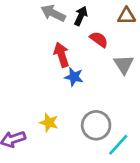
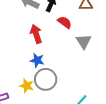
blue star: (74, 77) -> (37, 60), moved
gray circle: (96, 125) -> (46, 79), moved

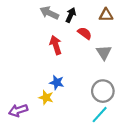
blue star: (37, 60) -> (57, 82), moved
gray circle: (46, 79) -> (103, 91), moved

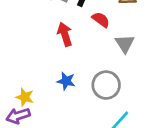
gray circle: (103, 91) -> (106, 85), moved
yellow star: (46, 97) -> (25, 97), moved

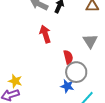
red semicircle: (101, 20) -> (68, 57), moved, turned 40
blue star: (66, 81) -> (67, 86), moved

